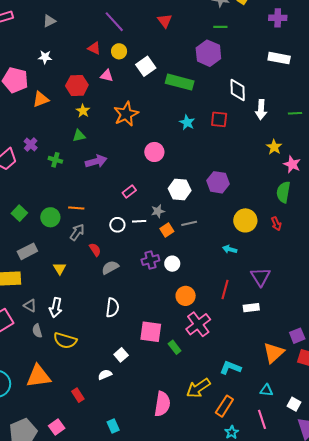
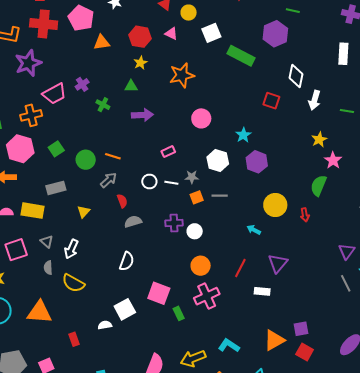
white rectangle: (279, 58) -> (343, 54), turned 70
cyan star: (187, 122) -> (243, 135), moved
white square: (121, 355) -> (125, 309), size x1.5

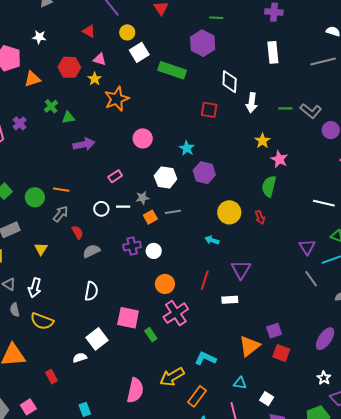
yellow circle: (189, 13) -> (127, 32), moved
yellow star: (140, 63) -> (95, 79), moved
green cross: (103, 105) -> (51, 106), moved, turned 32

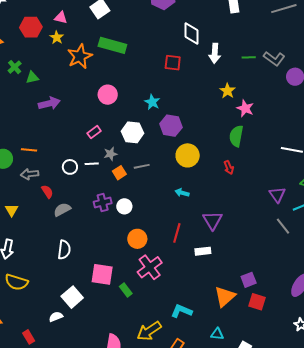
green rectangle: (172, 70) -> (112, 45), moved
pink rectangle: (115, 176) -> (94, 132), moved
yellow circle: (229, 212) -> (188, 155), moved
gray arrow: (61, 214) -> (30, 174), turned -132

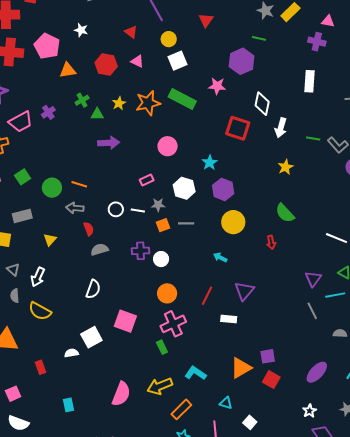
yellow star: (57, 38) -> (119, 103), moved
red square: (173, 63) -> (238, 128), size x1.4
pink star: (245, 108) -> (217, 86), moved, turned -30
green semicircle: (236, 136) -> (285, 213), turned -65
green rectangle: (126, 290) -> (162, 347), moved

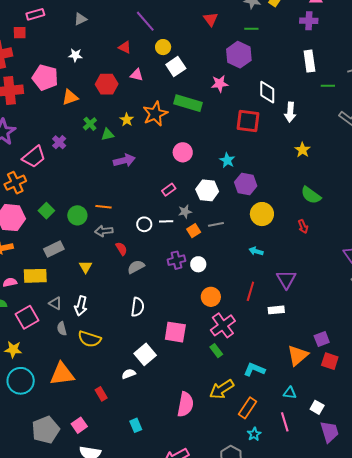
red triangle: (206, 20) -> (211, 19), moved
green line: (313, 139) -> (328, 86), moved

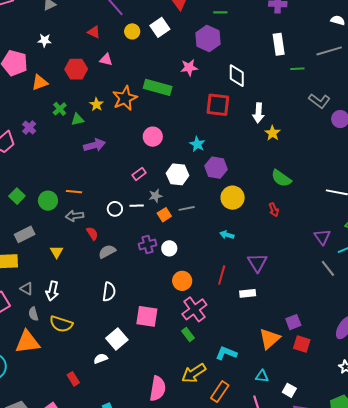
white square: (176, 66) -> (160, 27), moved
white arrow: (290, 112) -> (258, 113), moved
orange triangle: (62, 374) -> (27, 342), moved

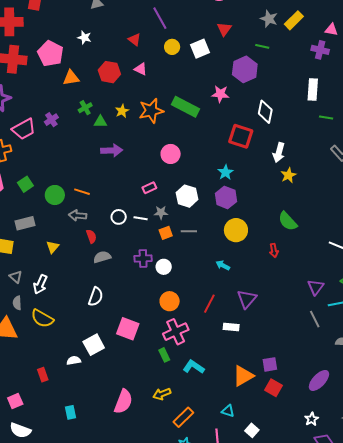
cyan star: (197, 144) -> (225, 172), moved
cyan L-shape: (226, 353) -> (194, 367), moved
yellow arrow: (194, 373) -> (162, 394), size x0.7

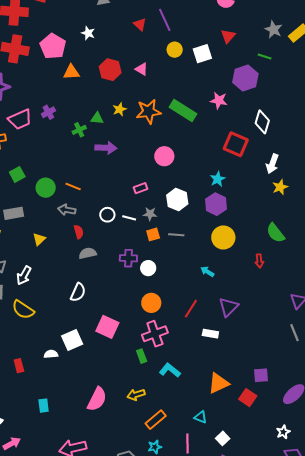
red triangle: (134, 40) -> (140, 24), moved
green cross: (85, 108) -> (79, 130), moved
purple square: (270, 364) -> (261, 375), moved

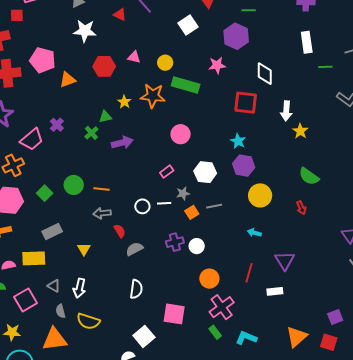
white star: (88, 33) -> (85, 31), moved, size x1.6
yellow circle: (175, 50) -> (165, 63), moved
orange star: (149, 112) -> (153, 96), turned 30
green circle: (46, 188) -> (74, 185), moved

